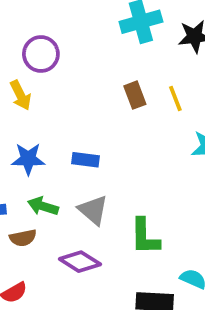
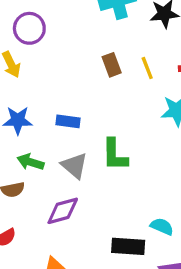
green L-shape: (145, 237) -> (115, 155), moved
purple diamond: (80, 262) -> (63, 211), turned -48

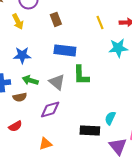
brown rectangle: (112, 65) -> (56, 19), moved
blue rectangle: (68, 121) -> (65, 50), moved, size x1.5
cyan semicircle: (162, 226) -> (110, 118), turned -88

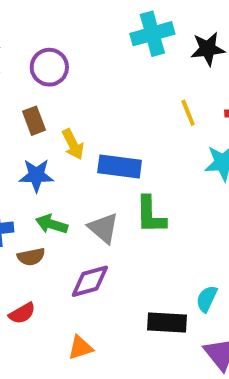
brown rectangle: (56, 19) -> (34, 121), moved
yellow arrow: (18, 22) -> (73, 144), moved

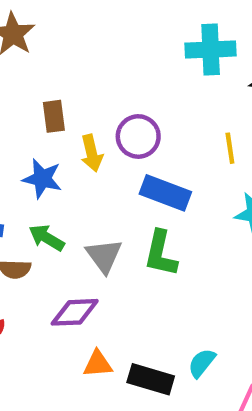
purple circle: (49, 67) -> (138, 136), moved
blue rectangle: (120, 167) -> (165, 193), moved
orange triangle: (80, 348) -> (98, 364), moved

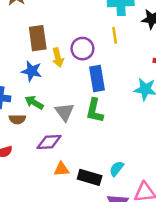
brown rectangle: (54, 116) -> (38, 38), size x1.5
yellow line: (230, 148) -> (115, 35), moved
blue rectangle: (165, 193) -> (97, 78), turned 60

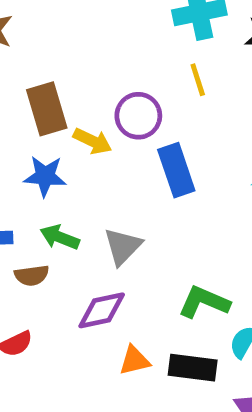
yellow arrow: (58, 58) -> (93, 141), turned -42
green L-shape: (95, 111) -> (204, 302), moved, turned 110
gray triangle: (65, 112) -> (123, 246), turned 30

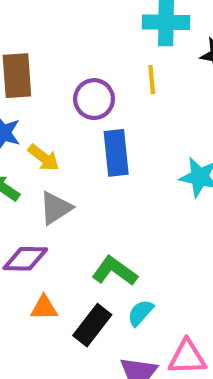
yellow arrow: (93, 141) -> (44, 158), moved
black rectangle: (193, 368) -> (92, 325), turned -72

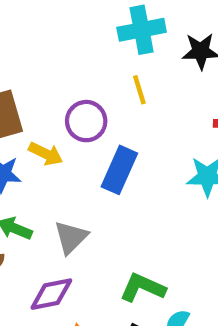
blue rectangle: (116, 153) -> (119, 170), turned 42
yellow arrow: (44, 158) -> (46, 154), moved

